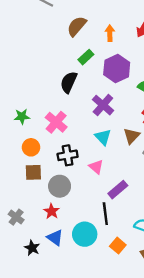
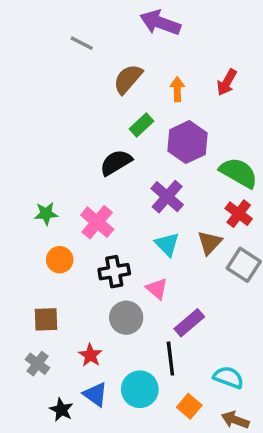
black semicircle: (69, 82) -> (116, 163), turned 35
brown square: (33, 172) -> (46, 319), moved
gray circle: (60, 186) -> (126, 318), moved

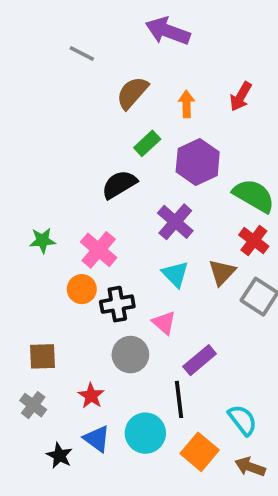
orange circle: (60, 260) -> (82, 289), moved
cyan semicircle: (228, 377) -> (243, 420), turned 32
orange square: (189, 406) -> (200, 452), size x1.4

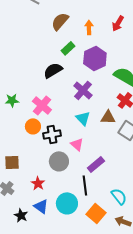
brown triangle: (222, 272) -> (108, 117), turned 49

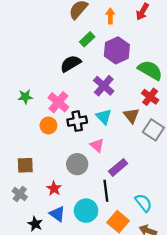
brown triangle: (108, 117) -> (131, 116), turned 49
black cross: (52, 134) -> (77, 121), moved

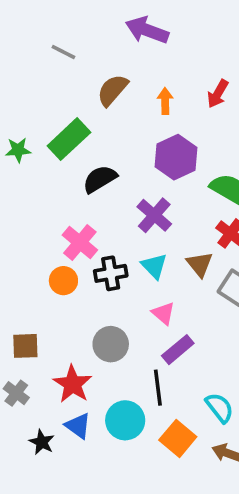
green rectangle: (87, 39) -> (69, 139), moved, size x1.6
green star: (25, 97) -> (18, 150), moved
pink triangle: (97, 145) -> (163, 313), moved
red star: (54, 188) -> (73, 384), size x1.5

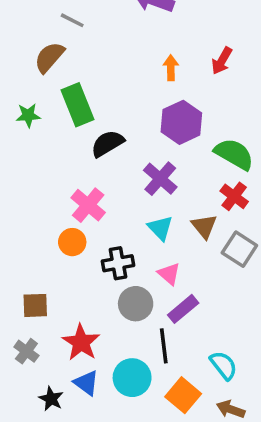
brown semicircle: (112, 90) -> (49, 57), moved
green rectangle: (69, 139) -> (78, 105), turned -69
black cross: (111, 273) -> (118, 263), moved
gray circle: (111, 344) -> (136, 304), moved

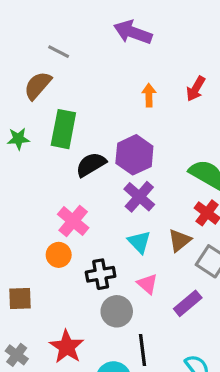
green rectangle: (78, 105) -> (63, 129), turned 33
purple hexagon: (181, 122) -> (134, 155), moved
brown triangle: (204, 226) -> (180, 240), turned 30
brown square: (35, 305) -> (20, 298), moved
purple rectangle: (183, 309) -> (188, 303), moved

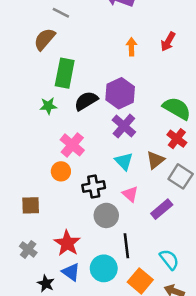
green star: (18, 139) -> (48, 106), moved

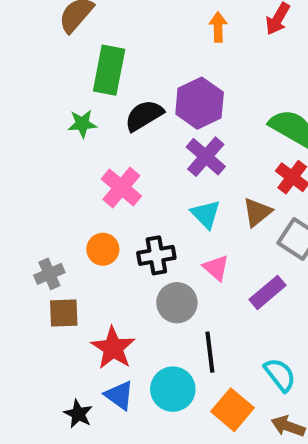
orange circle: (61, 171) -> (103, 249), moved
brown square: (31, 205) -> (64, 313), moved
gray cross: (28, 249) -> (49, 274), moved, turned 30

